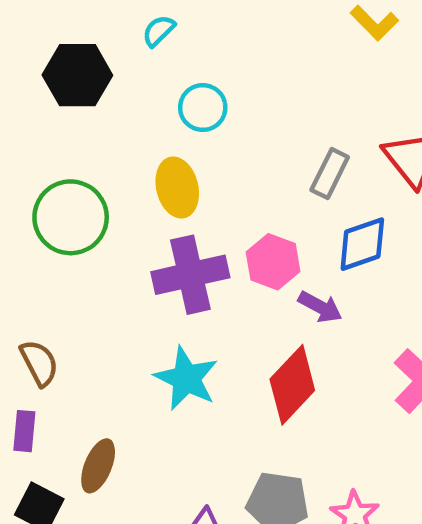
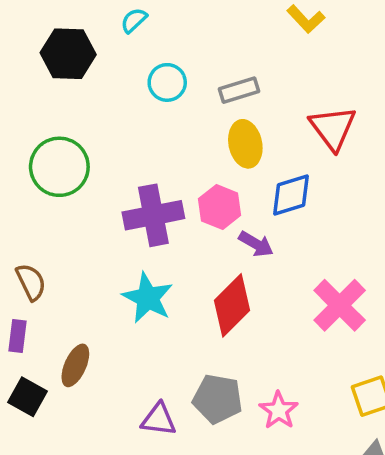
gray rectangle: (330, 174) -> (239, 90), moved, turned 45
yellow ellipse: (177, 188) -> (245, 144), moved

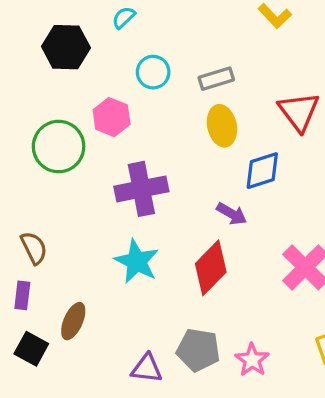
pink hexagon: (220, 207) -> (112, 117), moved

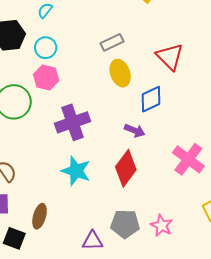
cyan circle: (153, 72) -> (46, 48), moved

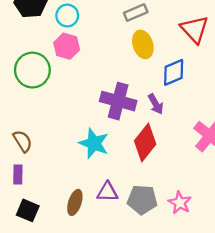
purple cross: (73, 122) -> (118, 101), moved, turned 32
purple arrow: (135, 131) -> (156, 104), turned 36
brown ellipse: (40, 216) -> (75, 202), moved
purple triangle: (93, 241) -> (107, 192), moved

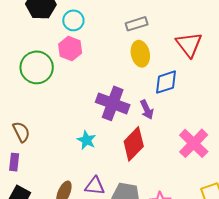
cyan star: (94, 143) -> (87, 140), size x0.7

